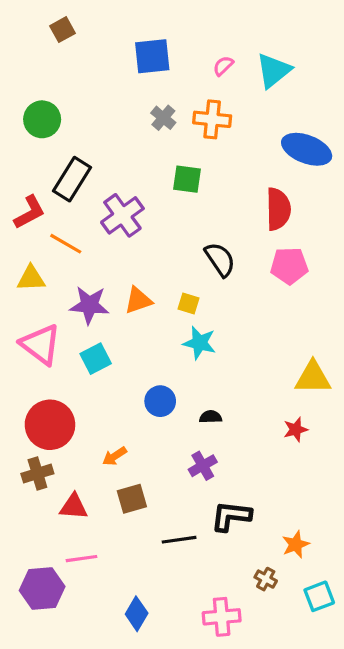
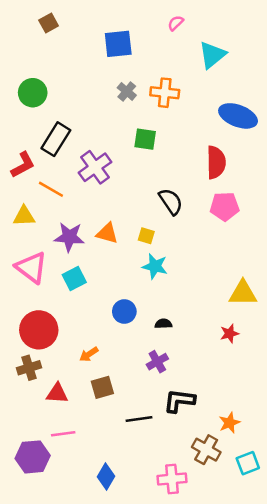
pink semicircle: (223, 66) -> (176, 23), moved
orange triangle: (138, 300) -> (107, 233), turned 35
brown cross: (266, 579) -> (206, 450), size x1.6

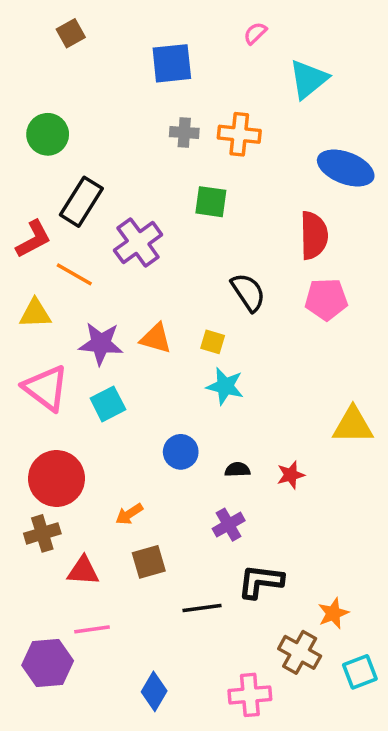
gray cross: (127, 91) -> (184, 133), turned -36
red star: (229, 334) -> (291, 475), moved

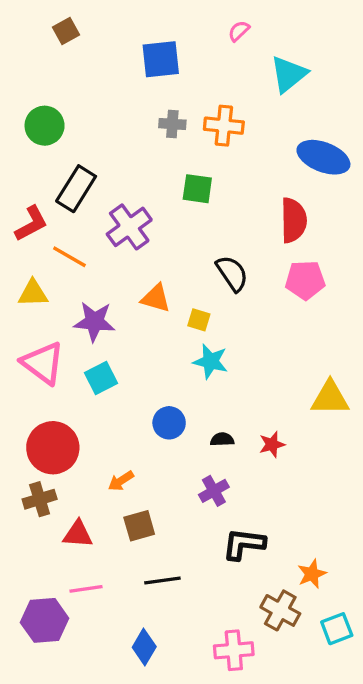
orange triangle: (156, 338) -> (156, 298), moved
black line: (202, 608) -> (162, 581), moved

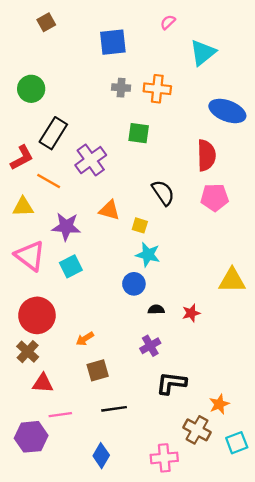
blue circle: (169, 423) -> (134, 284), moved
brown cross: (40, 499) -> (28, 352), turned -30
red triangle: (78, 534) -> (43, 383), moved

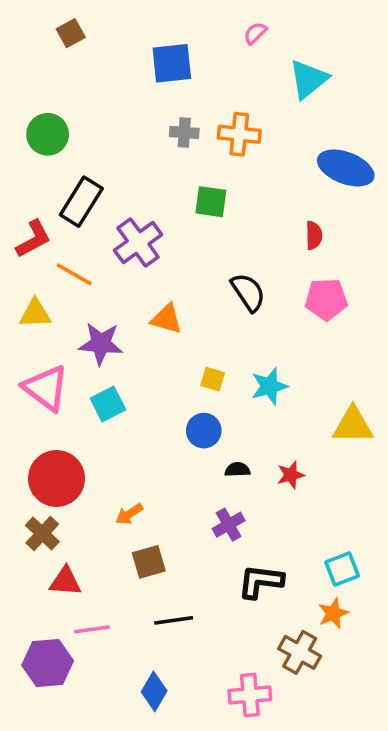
red semicircle: (206, 155) -> (314, 235), size x0.6
yellow square: (140, 225) -> (213, 379), moved
cyan star: (148, 255) -> (269, 386), moved, turned -30
cyan square: (237, 443) -> (342, 569), moved

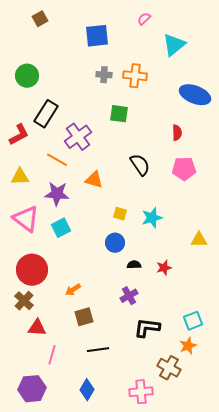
orange line: (74, 274) -> (57, 160), moved
yellow triangle: (353, 425) -> (199, 240), size x0.7
pink line: (92, 629) -> (52, 355), turned -66
purple hexagon: (48, 663) -> (32, 389), moved

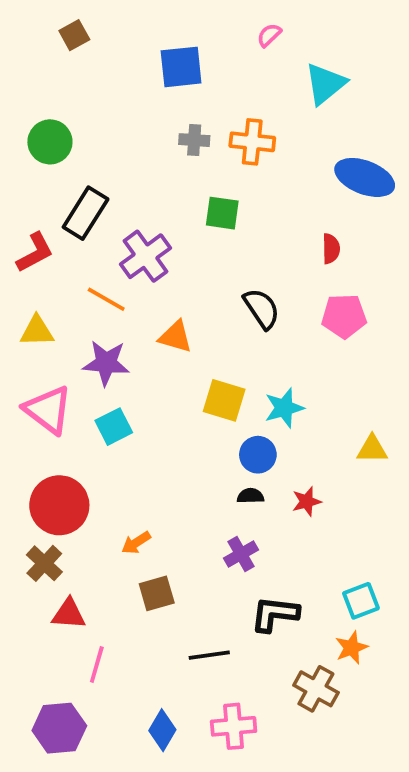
yellow square: (120, 214) -> (224, 400), size x1.6
blue circle: (115, 243) -> (258, 455), moved
black line: (98, 350) -> (209, 655), moved
pink cross: (141, 392) -> (234, 726), moved

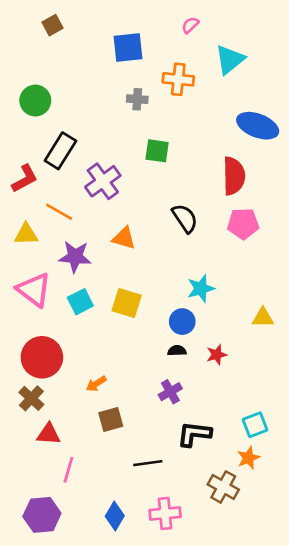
orange cross: (252, 142) -> (178, 79), moved
red semicircle: (331, 249) -> (234, 176), size x1.8
orange line: (106, 299) -> (59, 212), moved
yellow square: (224, 400) -> (127, 303), moved

